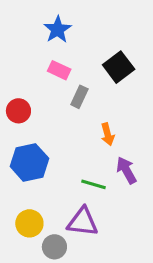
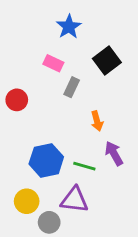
blue star: (58, 30) -> (69, 27), moved
blue hexagon: (29, 162) -> (46, 160), moved

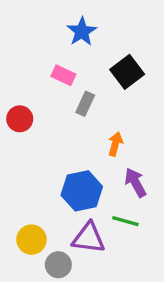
orange arrow: (97, 121) -> (115, 144), turned -150
blue hexagon: (46, 160) -> (82, 191), moved
green line: (84, 166) -> (125, 221), moved

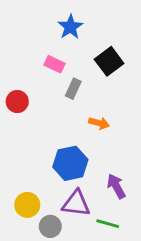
orange arrow: (115, 144) -> (99, 123), turned 90
purple arrow: (135, 183) -> (116, 186), moved
green line: (125, 221) -> (108, 224), moved

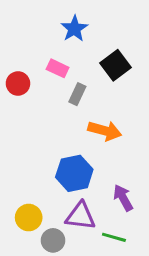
red circle: (17, 102) -> (18, 83), moved
orange arrow: (99, 123) -> (105, 131), size x1.5

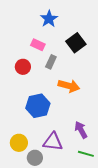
red circle: (18, 83) -> (23, 67), moved
blue hexagon: (74, 173) -> (38, 106), moved
green line: (114, 237) -> (86, 154), moved

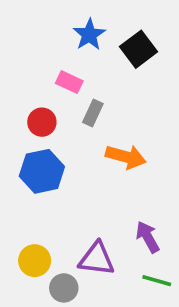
black square: (76, 43) -> (139, 49), moved
blue hexagon: (38, 106) -> (42, 171), moved

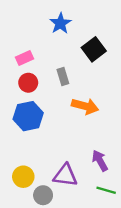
black square: (139, 49) -> (94, 49), moved
pink rectangle: (69, 82) -> (25, 58), moved, turned -49
gray rectangle: (93, 113) -> (63, 77), turned -42

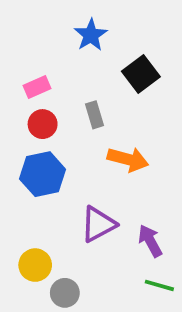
purple triangle: (65, 175) -> (98, 224), moved, turned -35

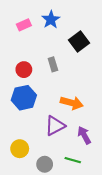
pink rectangle: (37, 87) -> (24, 25), moved
orange arrow: (128, 159) -> (72, 103), moved
green line: (159, 285) -> (73, 160), moved
gray circle: (65, 293) -> (45, 164), moved

